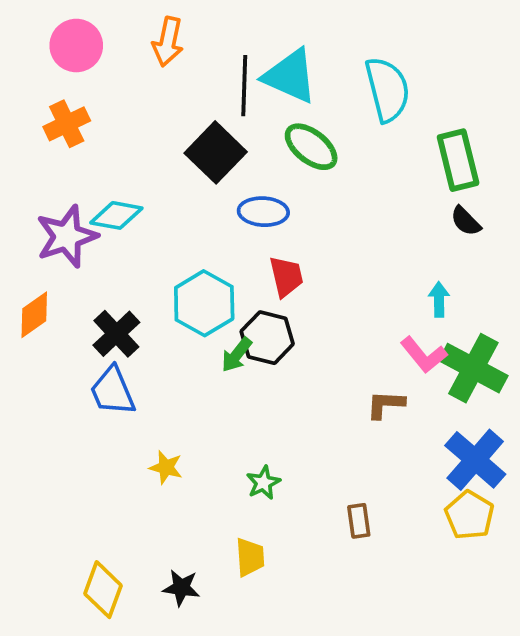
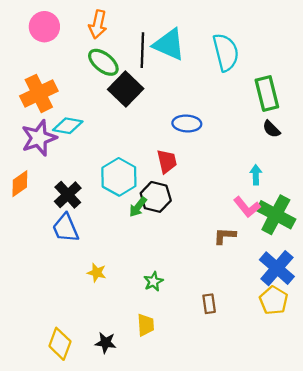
orange cross: (67, 124) -> (39, 93), moved, size x1.4
green ellipse: (311, 147) -> (103, 62), moved
blue ellipse: (263, 212) -> (187, 123), moved

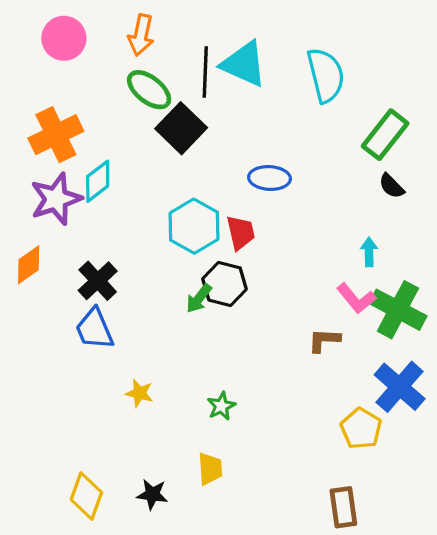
green rectangle: (267, 93) -> (385, 135), turned 52
cyan diamond: (68, 126) -> (98, 181), turned -48
cyan hexagon: (119, 177) -> (194, 226), moved
yellow pentagon: (274, 300) -> (361, 429), moved
brown rectangle: (209, 304) -> (343, 507), moved, size x1.4

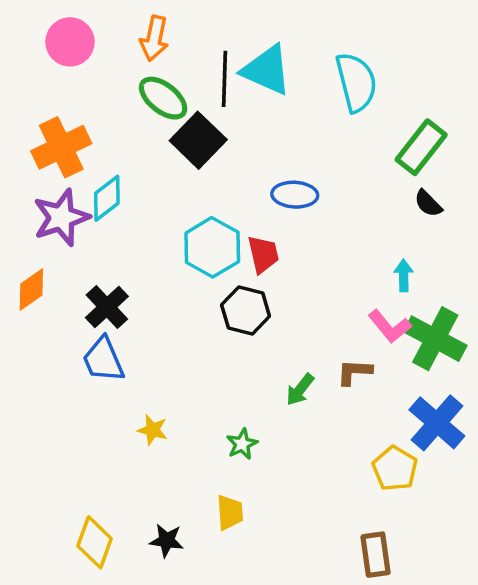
green arrow: (199, 298) -> (300, 390), moved

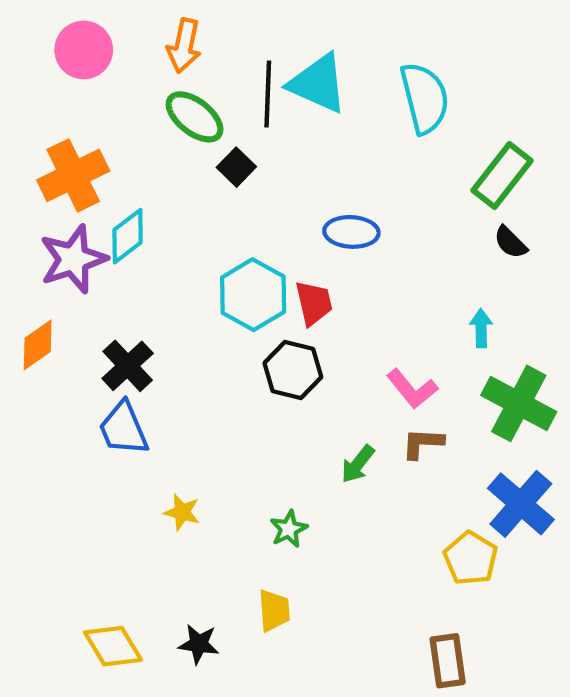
black square: (198, 140) -> (236, 167), size x0.6
pink L-shape: (390, 326) -> (412, 389), moved
yellow diamond: (95, 542) -> (113, 646), turned -51

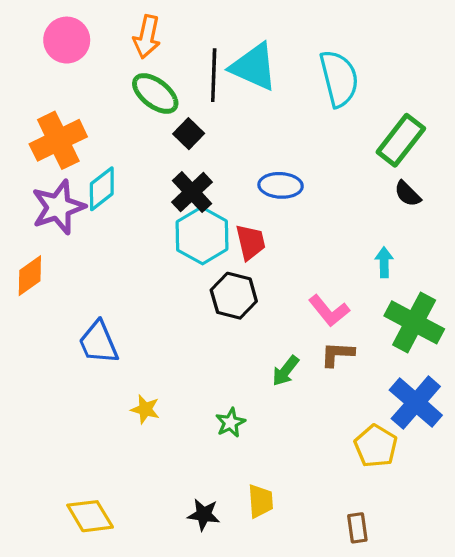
black cross: (128, 366) -> (192, 192), moved
yellow trapezoid: (274, 611) -> (260, 501), moved
black star: (199, 644) -> (204, 515), moved
brown rectangle: (448, 661) -> (357, 528), size x0.7

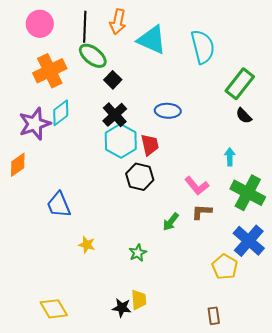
orange arrow: (147, 37) -> (118, 22), moved
black line: (214, 75) -> (85, 27), moved
orange cross: (58, 140) -> (50, 71), moved
yellow trapezoid: (260, 501) -> (139, 300), moved

